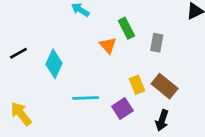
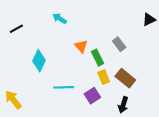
green rectangle: (126, 28) -> (98, 58), moved
gray rectangle: (157, 43) -> (119, 44), turned -48
black line: (18, 53) -> (16, 29), moved

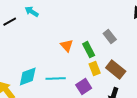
cyan arrow: (60, 19) -> (32, 12), moved
orange triangle: (81, 46) -> (67, 46), moved
cyan diamond: (39, 61) -> (28, 77), moved, turned 45

